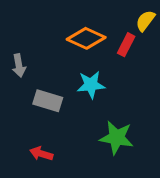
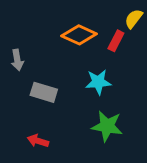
cyan star: (91, 85) -> (98, 82), moved

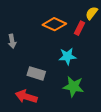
gray rectangle: (44, 92) -> (36, 73), moved
red arrow: (38, 141) -> (26, 97), size x1.5

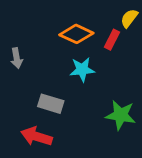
cyan star: (67, 56) -> (82, 70), moved
green star: (73, 87) -> (121, 115), moved

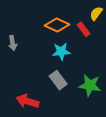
red rectangle: (112, 40) -> (83, 29), turned -64
gray rectangle: (51, 104) -> (58, 80), moved, turned 36

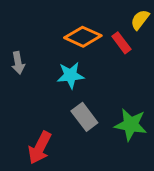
cyan star: (61, 51) -> (71, 75), moved
red arrow: (27, 101) -> (40, 148), turned -80

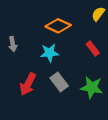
red rectangle: (121, 43) -> (93, 48), moved
red arrow: (40, 148) -> (28, 84), moved

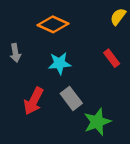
orange diamond: (58, 26) -> (53, 24), moved
green star: (92, 87) -> (97, 122), moved, turned -30

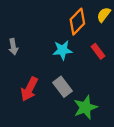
orange diamond: (53, 24) -> (77, 22), moved, turned -70
cyan star: (60, 63) -> (63, 50), moved

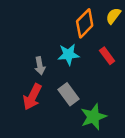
gray arrow: (13, 47) -> (40, 66), moved

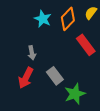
cyan star: (68, 54) -> (43, 19), moved, turned 30
red rectangle: (107, 56) -> (86, 45), size x1.5

